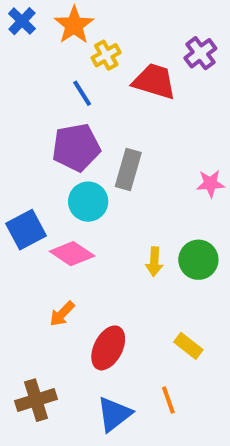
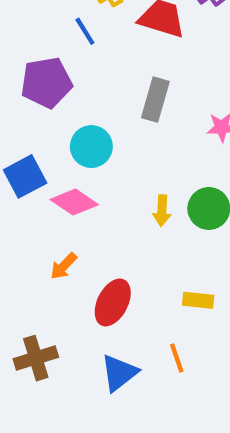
purple pentagon: (76, 147) -> (46, 82), moved
gray rectangle: (128, 169) -> (155, 100), moved
yellow rectangle: (188, 346) -> (198, 300), turned -32

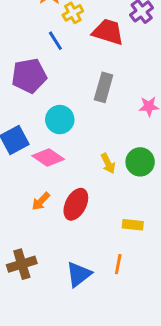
yellow arrow: (162, 211) -> (108, 163), turned -30
red ellipse: (113, 302) -> (76, 204), moved
orange line: (177, 358) -> (118, 264), turned 30

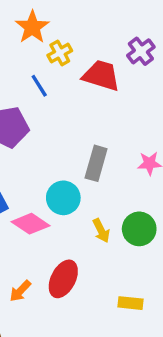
gray rectangle: (104, 87) -> (96, 163), moved
cyan circle: (60, 120) -> (63, 198), moved
orange arrow: (41, 201) -> (20, 291), moved

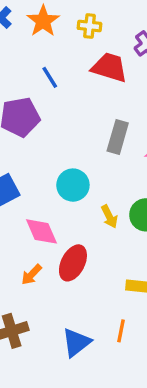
yellow cross: (60, 53) -> (90, 26), moved, turned 35
gray rectangle: (96, 163) -> (118, 137), moved
pink diamond: (31, 224) -> (41, 231), moved, turned 32

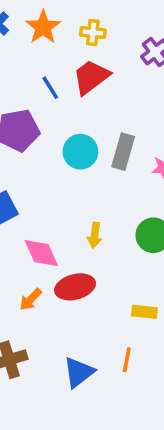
red trapezoid: (109, 67) -> (91, 77), moved, turned -54
cyan circle: (73, 185) -> (80, 152), moved
yellow arrow: (109, 217) -> (95, 235), moved, turned 35
red ellipse: (73, 263) -> (75, 287), turned 48

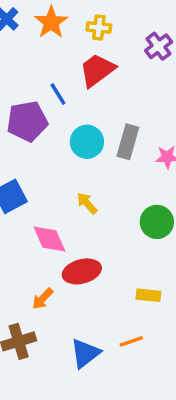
blue line: (50, 88) -> (58, 94), moved
yellow arrow: (95, 235) -> (87, 203), moved, turned 130
orange arrow: (31, 299) -> (43, 299), moved
orange line: (127, 360) -> (131, 341), turned 60

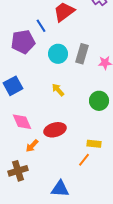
pink diamond: (49, 239) -> (22, 122), moved
orange line: (131, 341) -> (84, 160), moved, turned -32
blue triangle: (85, 353) -> (60, 189), moved, turned 42

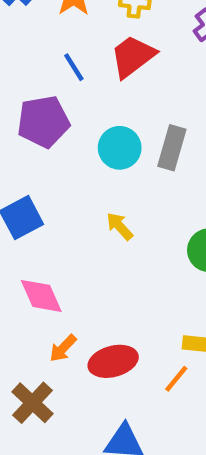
blue line: (41, 26) -> (74, 67), moved
red ellipse: (55, 130) -> (113, 361), moved
brown cross: (18, 171) -> (32, 403), turned -30

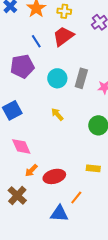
orange line: (176, 379) -> (76, 197), moved

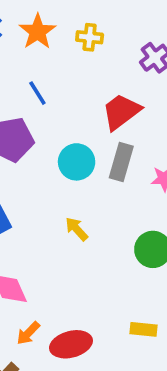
red trapezoid: (63, 36) -> (121, 112), moved

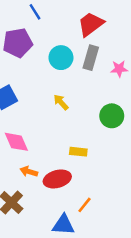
yellow rectangle: (144, 329) -> (78, 152), moved
orange arrow: (28, 333) -> (29, 172), turned 63

